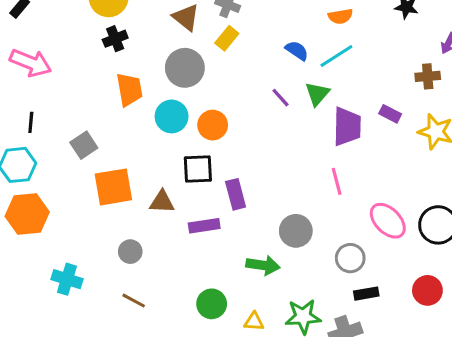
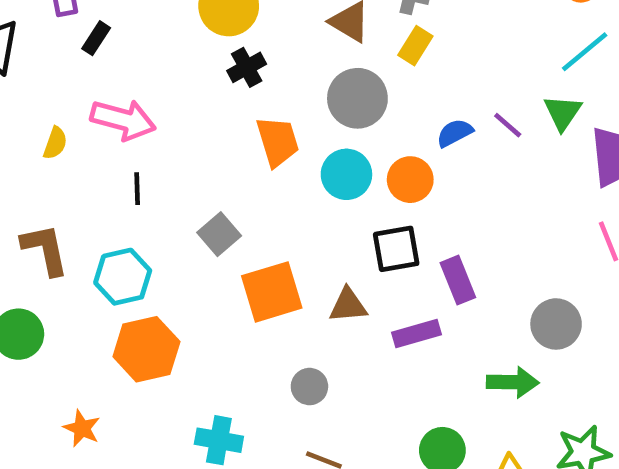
blue semicircle: (297, 51) -> (455, 133), moved, turned -55
black line: (31, 122) -> (137, 189), moved

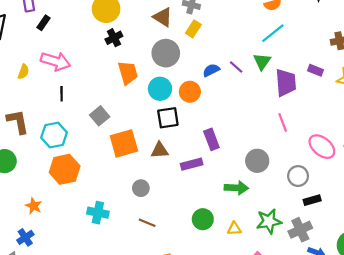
black square: (396, 249) -> (168, 118), moved

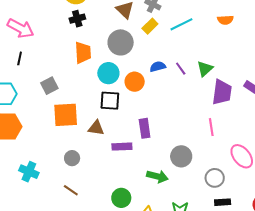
cyan line: (273, 33) -> (181, 24), moved

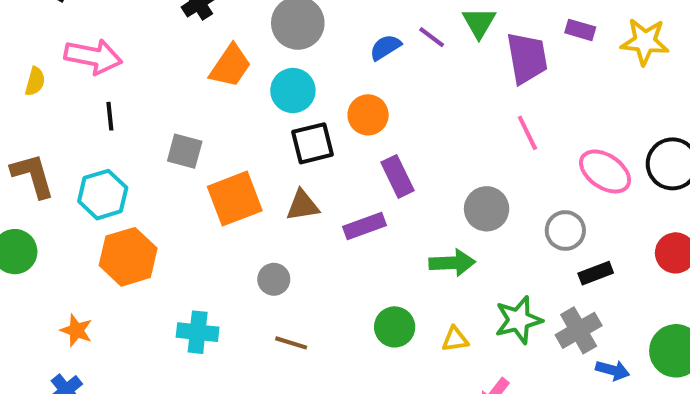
orange trapezoid: (83, 53) -> (230, 66), turned 55
orange circle: (135, 82) -> (368, 115), moved
gray square: (49, 86) -> (185, 151), turned -30

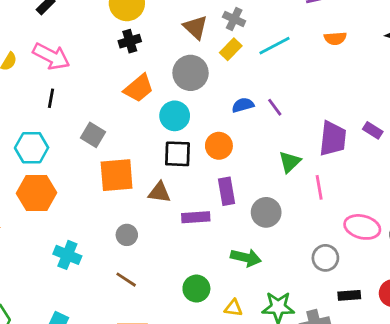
green triangle: (479, 23) -> (290, 162), moved
pink ellipse: (605, 171) -> (362, 227), turned -36
gray circle: (487, 209) -> (266, 212), moved
black rectangle: (596, 273) -> (349, 295), moved

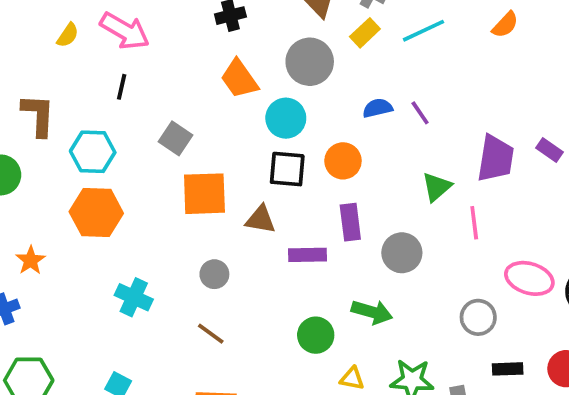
orange semicircle: (335, 38) -> (505, 25), turned -45
orange trapezoid: (139, 88) -> (239, 79), turned 92
green circle: (196, 289) -> (316, 335), moved

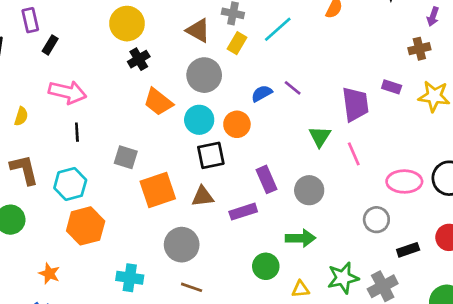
yellow semicircle: (68, 35) -> (21, 116), moved
orange circle: (343, 161) -> (237, 124), moved
gray circle: (214, 274) -> (182, 245), size x1.6

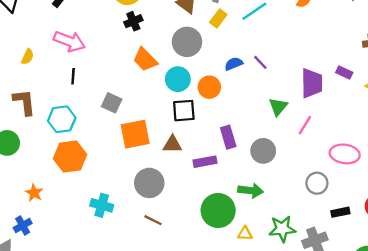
pink line: (354, 154) -> (305, 125), turned 48
green circle: (266, 266) -> (218, 210), size x1.5

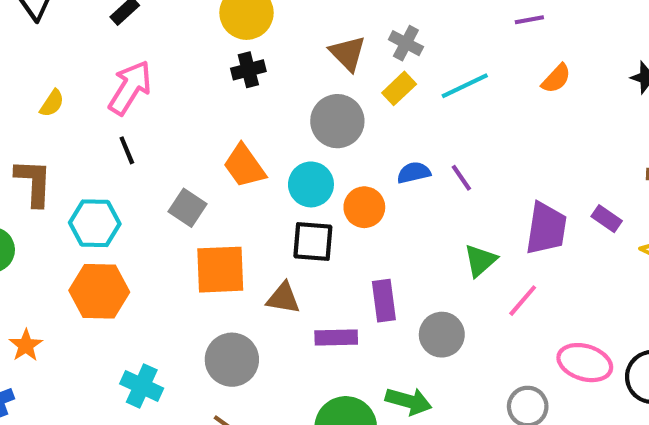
pink arrow: (69, 41) -> (130, 88), turned -88
orange trapezoid: (145, 60) -> (244, 166), moved
black line: (73, 76) -> (127, 150), turned -35

